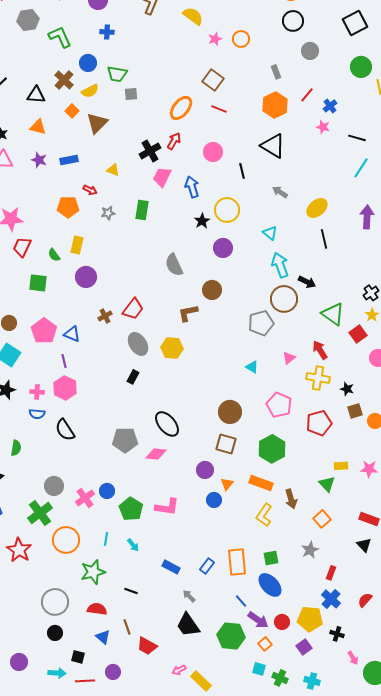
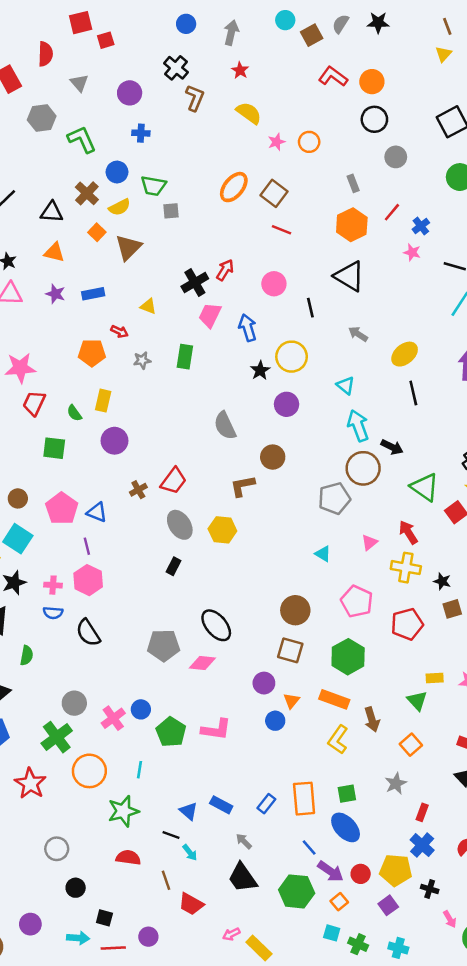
orange ellipse: (181, 108) -> (234, 187), moved
cyan arrow: (133, 545) -> (190, 853), moved
gray circle: (55, 602) -> (57, 849), moved, size x0.7
blue triangle: (103, 637) -> (189, 811), moved

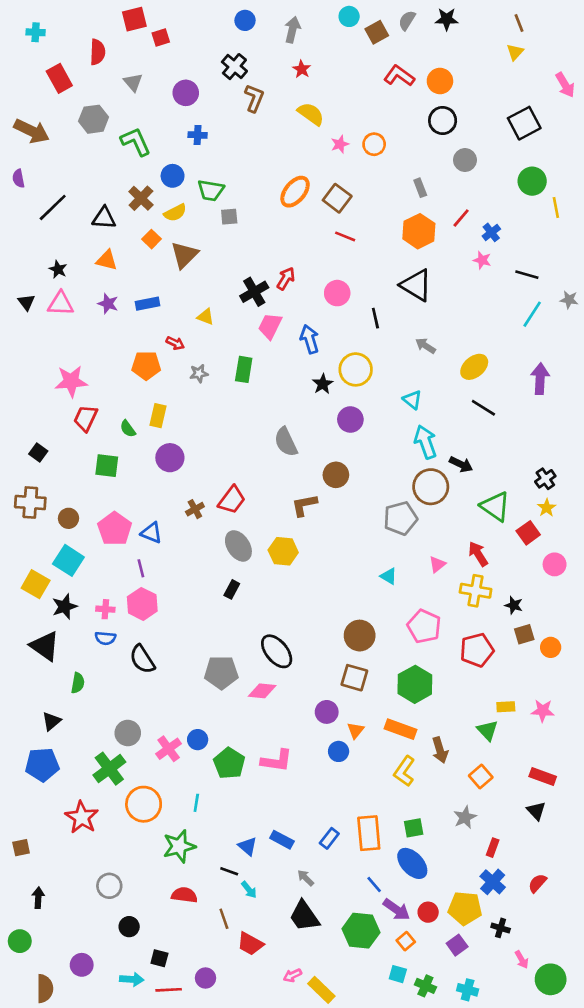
black line: (413, 393) -> (483, 408), turned -45

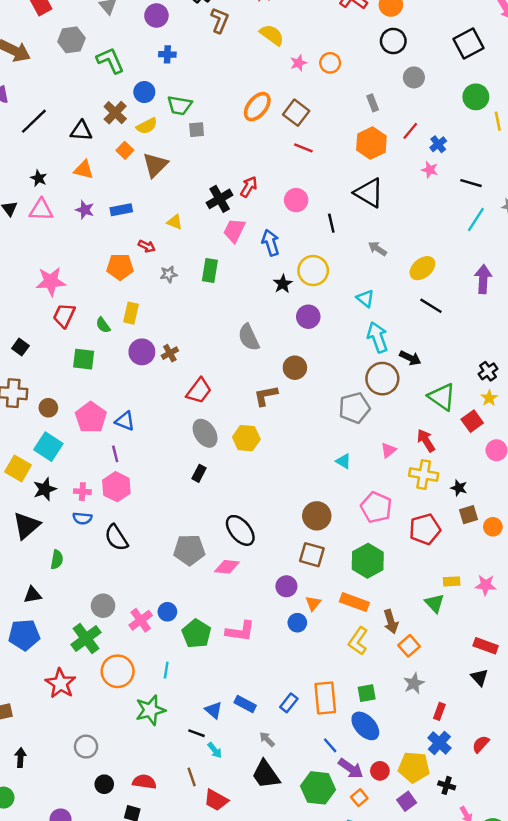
brown cross: (195, 509) -> (170, 353), moved
black triangle: (45, 646) -> (27, 526), turned 44
black triangle: (51, 721) -> (33, 595), turned 30
orange square: (481, 776) -> (409, 646), moved
red semicircle: (184, 895) -> (144, 782), moved

